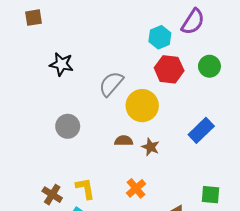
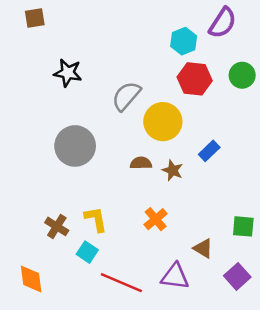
gray circle: (68, 126) -> (75, 146), size x1.4
blue rectangle: (201, 130) -> (209, 151), moved, size x0.7

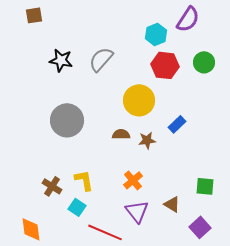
gray semicircle: (126, 96) -> (101, 59), moved
brown star: (173, 170) -> (147, 140), turned -30
purple triangle: (175, 276) -> (137, 211), moved, turned 45

